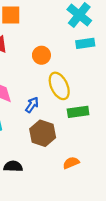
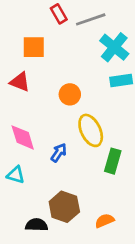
green rectangle: (78, 112) -> (113, 161), turned -66
brown hexagon: (43, 133) -> (64, 207), moved

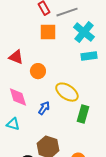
orange square: (34, 47) -> (48, 32), moved
orange circle: (70, 94) -> (38, 71), moved
yellow ellipse: (91, 130) -> (67, 92), turned -30

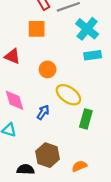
orange square: (48, 32) -> (37, 29), moved
orange circle: (38, 71) -> (48, 69), moved

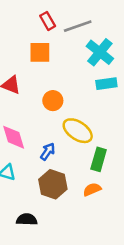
brown hexagon: (48, 155) -> (53, 184), moved
orange semicircle: (79, 166) -> (92, 189), moved

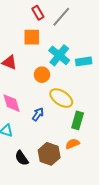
gray line: (78, 26) -> (61, 17), turned -30
cyan cross: (100, 52) -> (59, 55), moved
brown hexagon: (53, 184) -> (49, 154), moved
black semicircle: (27, 219) -> (22, 158), moved, turned -126

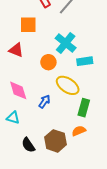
orange square: (32, 37) -> (28, 25), moved
cyan rectangle: (84, 61) -> (85, 61), moved

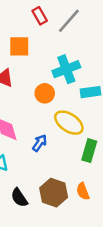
cyan cross: (66, 43) -> (66, 69), turned 30
orange semicircle: (79, 131) -> (83, 191), moved, turned -88

